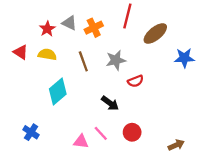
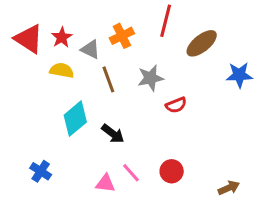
gray triangle: (69, 23) -> (90, 49), moved
red triangle: (21, 52) -> (29, 39), moved, size x1.5
black arrow: (110, 103) -> (113, 134), moved

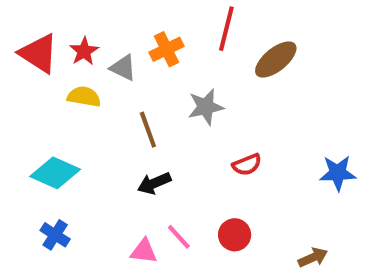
blue star: (239, 75) -> (338, 173), moved
brown line: (108, 79) -> (148, 130), moved
red semicircle: (176, 105) -> (247, 165), moved
cyan diamond: (75, 119) -> (55, 173), moved, turned 64
black arrow: (113, 134) -> (154, 183), turned 120

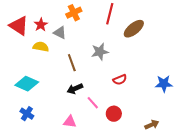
orange cross: (166, 49) -> (74, 13), moved
pink line: (179, 237) -> (93, 103), moved

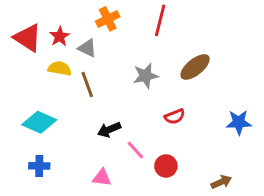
brown ellipse: (134, 29) -> (195, 67), moved
brown line: (72, 63) -> (87, 84), moved
blue cross: (27, 114) -> (39, 166), turned -32

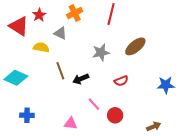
red star: (60, 36) -> (39, 15), moved
brown line: (87, 84) -> (60, 71), moved
cyan diamond: (39, 122) -> (16, 78), moved
black arrow: (109, 130) -> (81, 79), moved

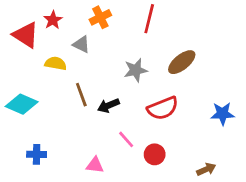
red semicircle: (121, 81) -> (163, 108), size x1.6

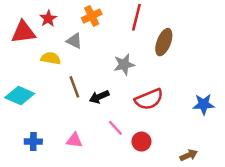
red triangle: (26, 35) -> (23, 32), turned -40
brown ellipse: (182, 62) -> (164, 42), moved, turned -30
pink triangle: (95, 165) -> (74, 140), moved

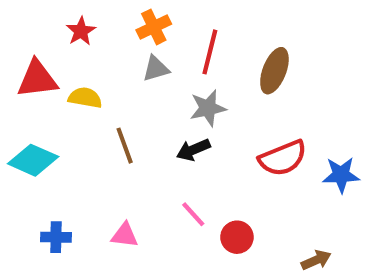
red line: (136, 17) -> (210, 52), moved
red triangle: (23, 32) -> (37, 79), moved
gray triangle: (74, 41) -> (156, 69), moved, turned -42
black arrow: (99, 97) -> (193, 150), moved
red semicircle: (149, 99) -> (283, 158), moved

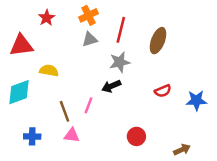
yellow semicircle: (85, 98) -> (49, 71), moved
brown line: (125, 146) -> (65, 111), moved
red semicircle: (283, 158) -> (163, 91), size x0.6
cyan diamond: (33, 160) -> (19, 92), turned -44
pink line: (193, 214) -> (88, 105), moved, turned 63

